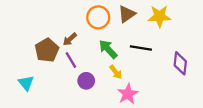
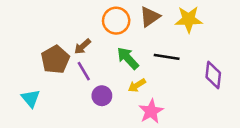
yellow arrow: (116, 72) -> (137, 85), turned 96

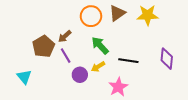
black line: (167, 57) -> (128, 61), moved
yellow arrow: (137, 85) -> (98, 67), moved

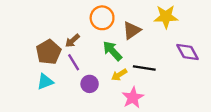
brown triangle: (117, 13) -> (132, 30), moved
purple diamond: (167, 59) -> (188, 52), moved, turned -35
yellow arrow: (98, 67) -> (119, 75), moved
cyan triangle: (24, 77) -> (45, 82), moved, turned 49

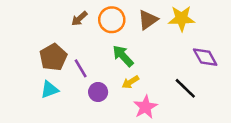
brown triangle: (132, 30) -> (148, 20), moved
brown arrow: (72, 41) -> (79, 19), moved
black line: (144, 68) -> (185, 88), moved, turned 35

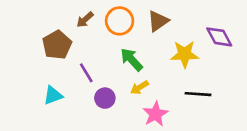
yellow star: (182, 19) -> (185, 54), moved
brown pentagon: (53, 57) -> (57, 45), moved
purple diamond: (205, 57) -> (219, 37), moved
black line: (185, 88) -> (198, 94), turned -40

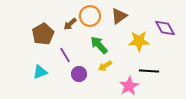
brown arrow: (85, 20) -> (70, 24), moved
pink star: (155, 114) -> (129, 86), moved

